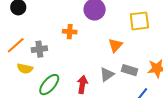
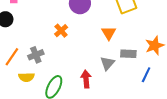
orange cross: (70, 32) -> (61, 31), turned -32

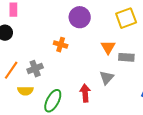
orange cross: (61, 31) -> (61, 45), turned -32
gray rectangle: (128, 54) -> (126, 57), moved

